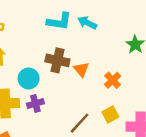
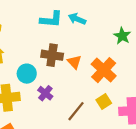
orange cross: (113, 80) -> (104, 70), size x1.6
purple cross: (35, 104) -> (45, 93), moved, turned -32

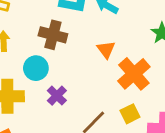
brown cross: (52, 55) -> (53, 35), moved
orange triangle: (74, 62) -> (106, 50), moved

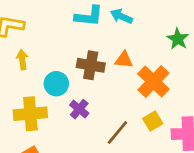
brown cross: (53, 35) -> (91, 65), moved
orange triangle: (106, 50) -> (124, 60), turned -42

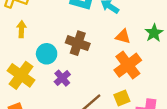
orange triangle: (124, 60) -> (123, 36), moved
yellow cross: (30, 114) -> (21, 75), turned 32

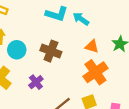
cyan circle: (47, 54) -> (17, 50), moved

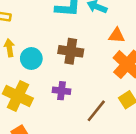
purple cross: (36, 82) -> (62, 91), turned -32

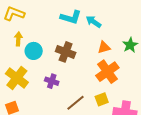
orange triangle: (117, 35) -> (104, 47), turned -32

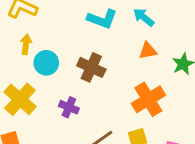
cyan arrow: (94, 22) -> (144, 17), moved
orange triangle: (104, 47) -> (148, 51), moved

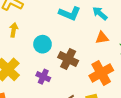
cyan circle: (46, 63) -> (42, 44), moved
brown cross: (91, 67) -> (68, 59), moved

